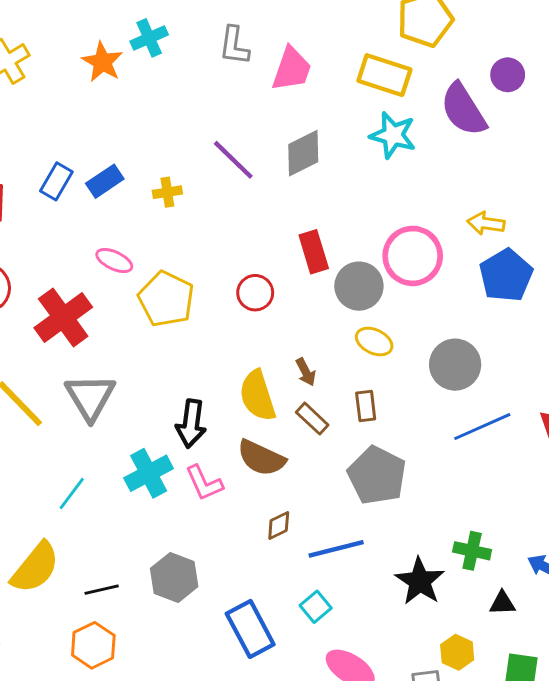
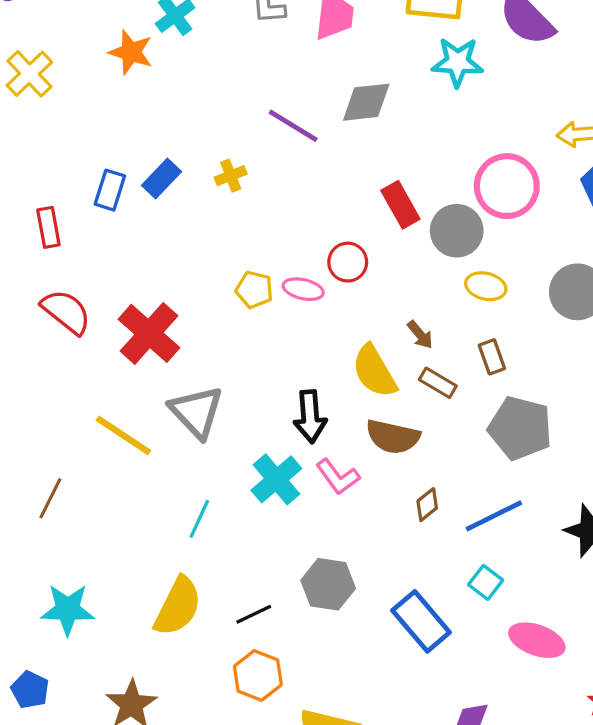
gray diamond: (303, 153) -> (366, 102), turned 33
pink ellipse: (114, 261) -> (303, 289), moved
yellow pentagon: (166, 299) -> (254, 290), size x0.6

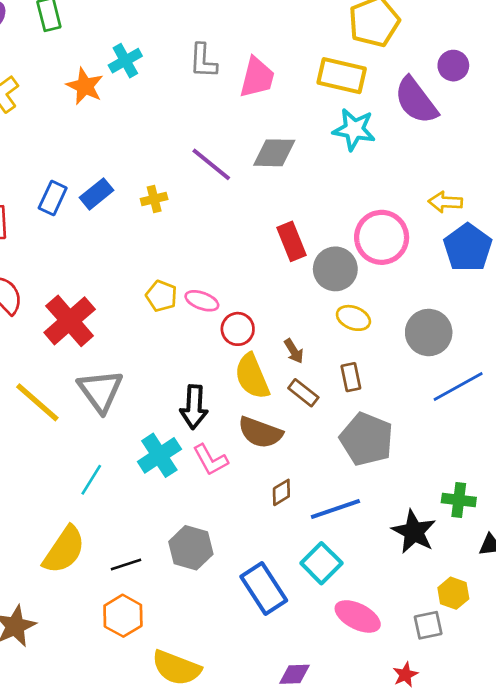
red circle: (348, 262) -> (238, 329), moved
cyan square: (486, 582) -> (321, 563), size x1.4

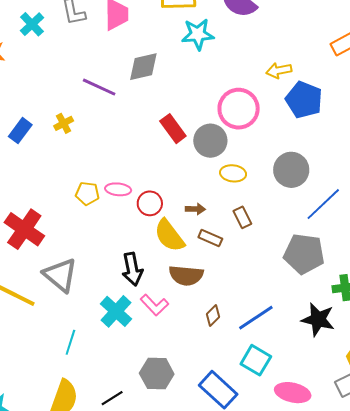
cyan cross: (125, 61) -> (32, 24), moved
brown arrow: (294, 351) -> (195, 209), turned -42
gray pentagon: (367, 439) -> (304, 254), moved

